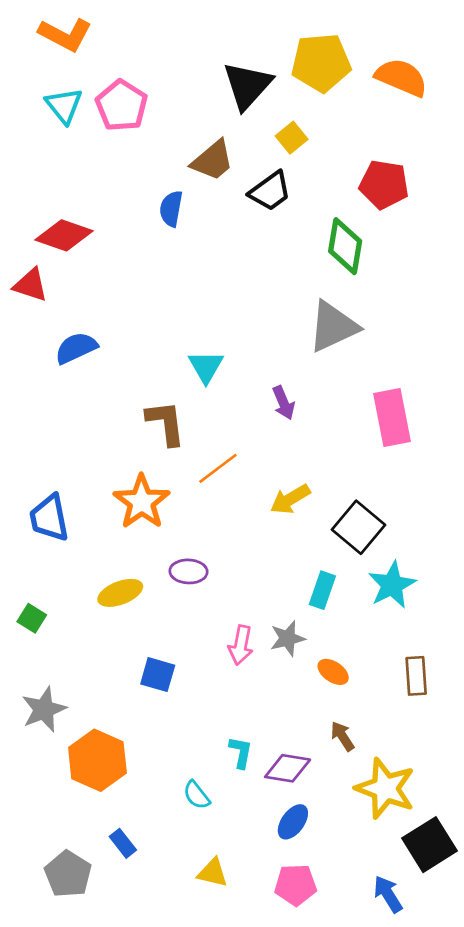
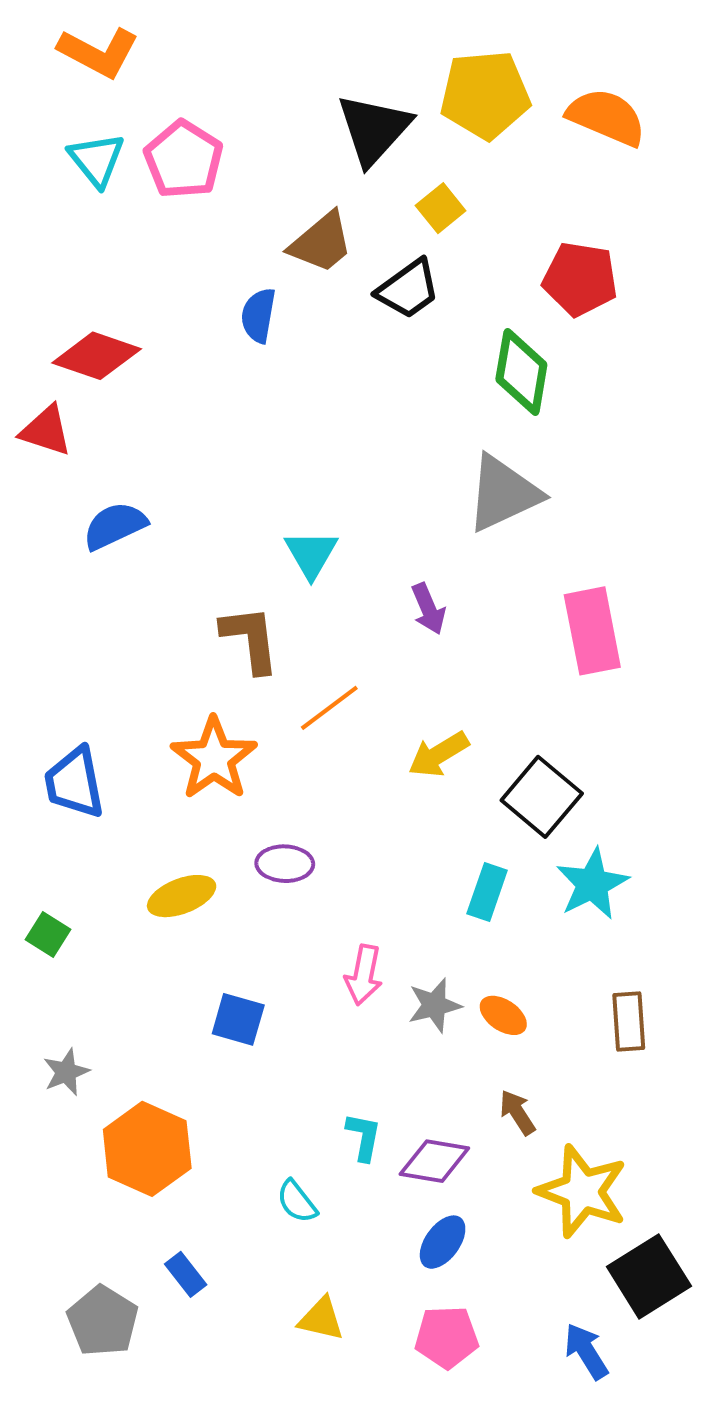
gray star: (288, 638) -> (434, 1005), moved
gray star: (44, 709) -> (66, 1072), size x0.7

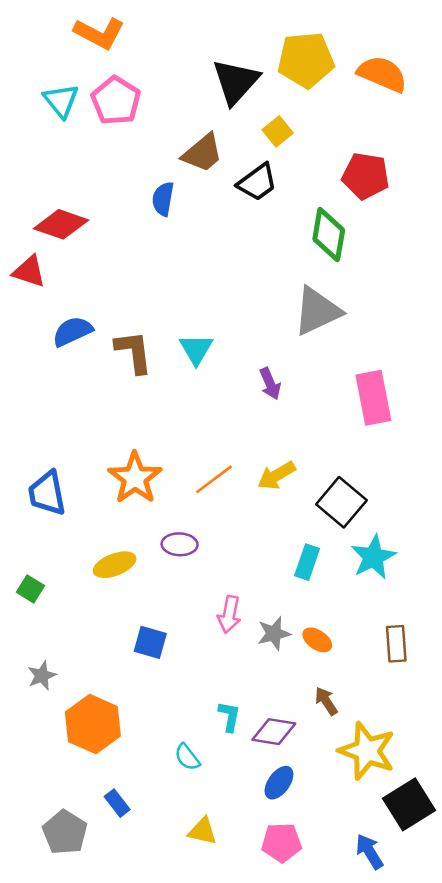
orange L-shape: (99, 52) -> (99, 33), moved
brown L-shape: (250, 639) -> (134, 352), moved
orange line: (329, 708) -> (214, 479), moved

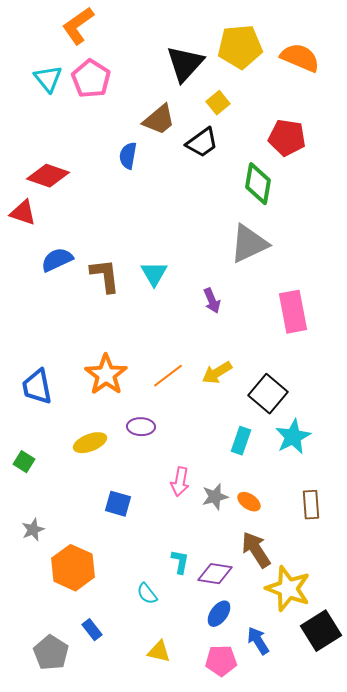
orange L-shape: (99, 33) -> (78, 26), turned 117
brown arrow: (326, 701) -> (256, 550), size x1.6
blue arrow: (370, 851) -> (258, 641), moved

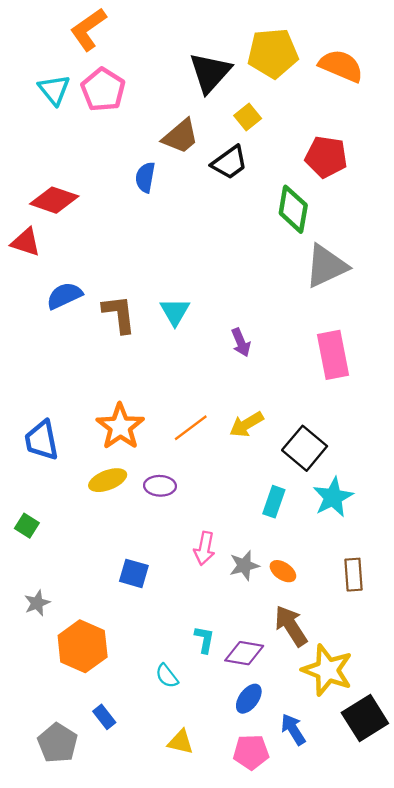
gray triangle: (249, 244) -> (326, 266), moved
yellow ellipse: (90, 443) -> (108, 480), moved

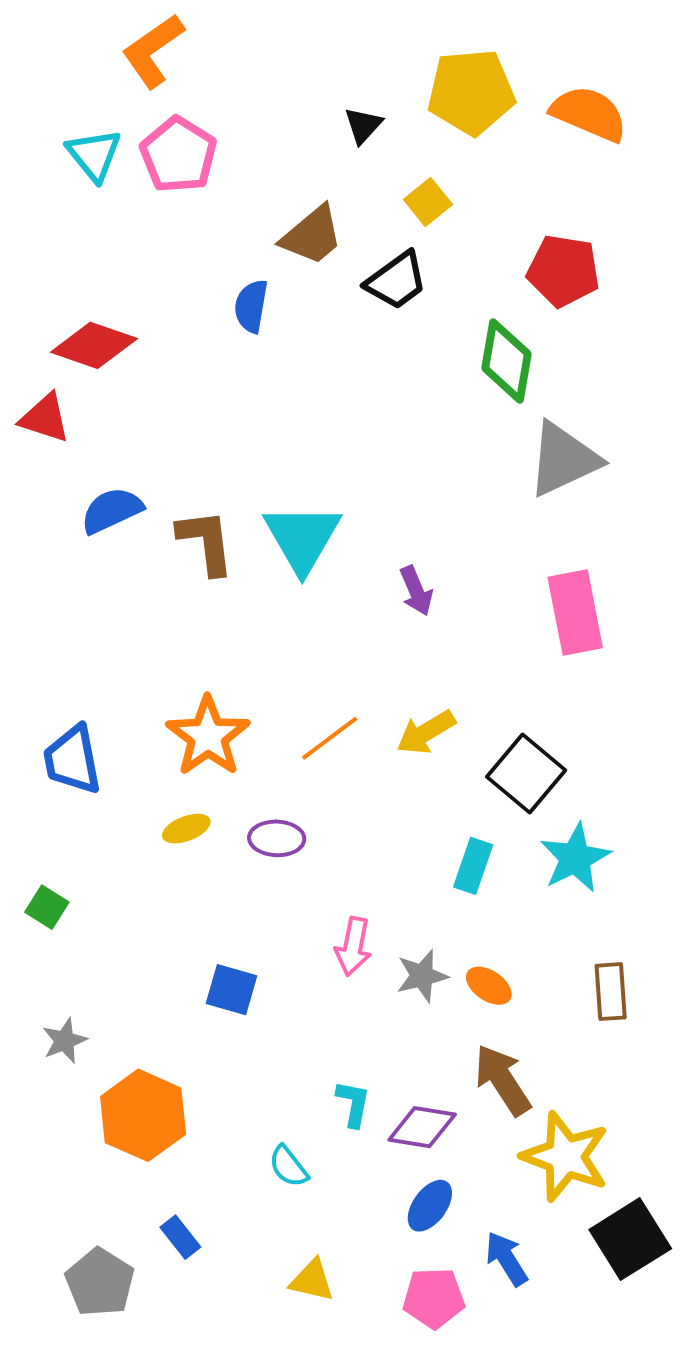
black triangle: (210, 73) -> (363, 125), size x0.5
cyan triangle: (175, 312) -> (302, 538), size x1.5
yellow ellipse: (108, 480) -> (186, 829), size x0.7

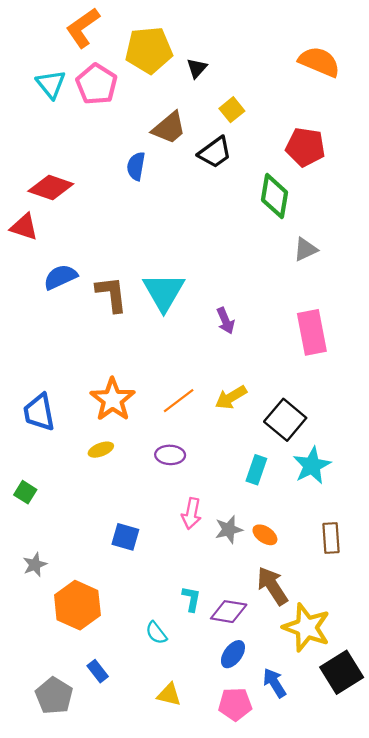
yellow pentagon: (471, 92) -> (149, 50), moved
gray triangle: (563, 459) -> (305, 249), size x0.6
purple ellipse: (277, 838) -> (170, 455), moved

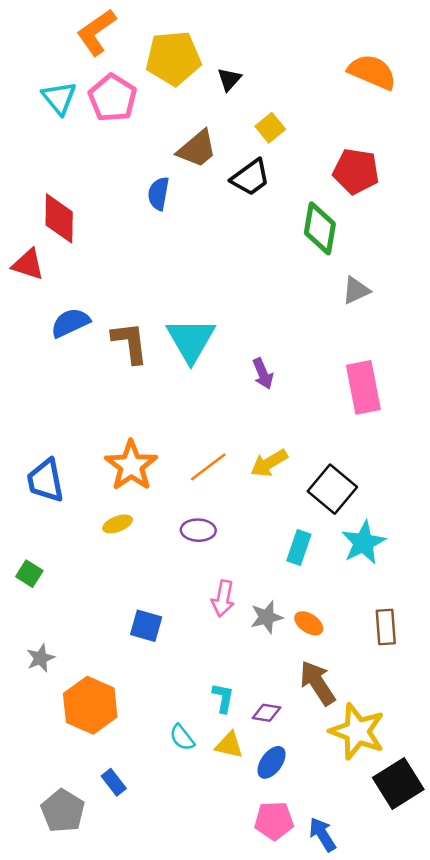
red diamond: (51, 187) -> (59, 218), turned 72
purple diamond: (229, 612) -> (267, 713), size x0.7
blue arrow: (275, 683) -> (322, 834), moved
yellow triangle: (169, 695) -> (229, 745), moved

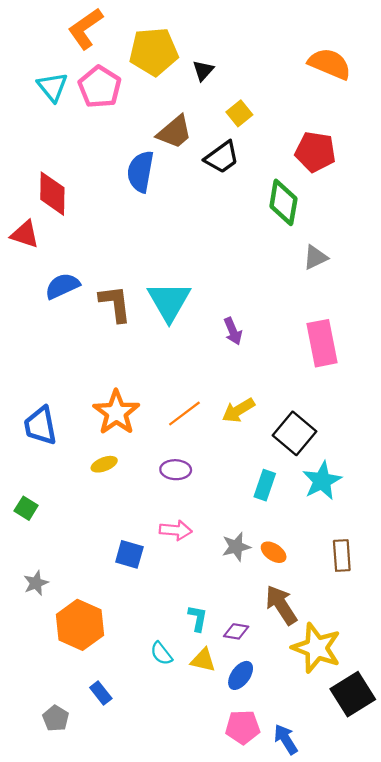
blue semicircle: (158, 194) -> (140, 172), size x1.4
pink arrow: (223, 598) -> (176, 530), moved, turned -96
gray pentagon: (63, 811) -> (56, 718), size x0.7

